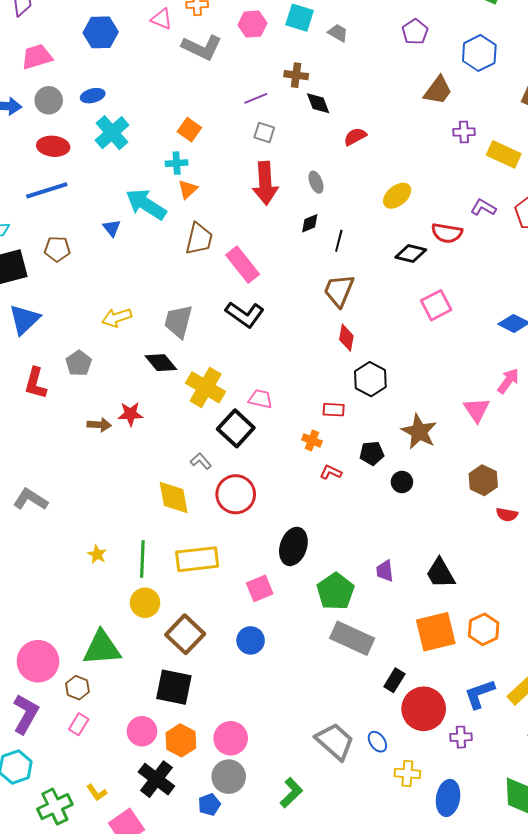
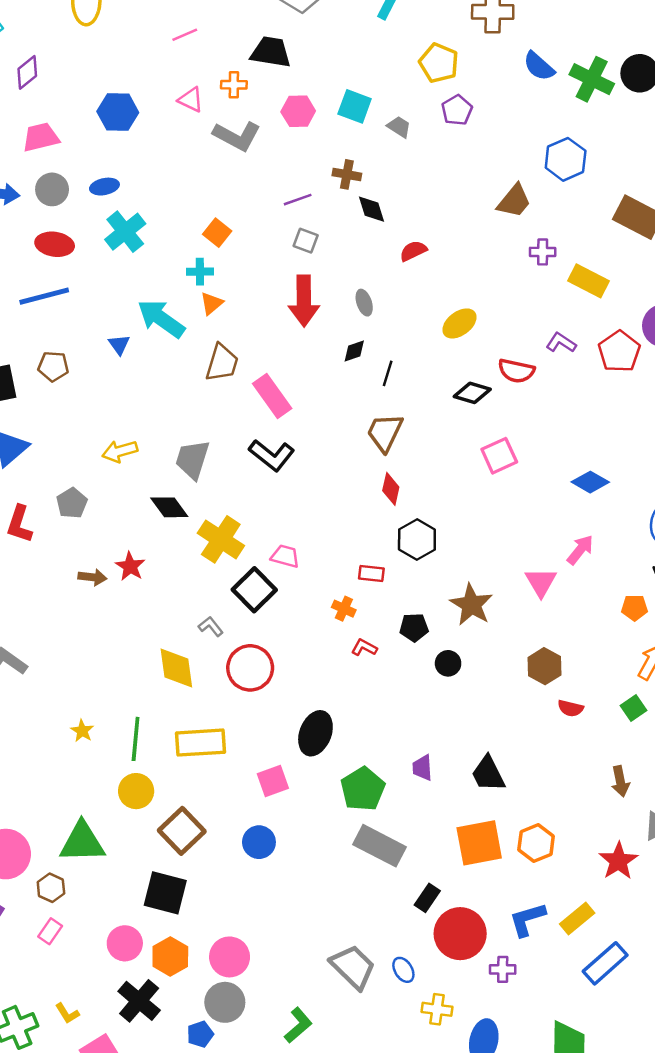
purple pentagon: (415, 32) -> (457, 110), moved
red star: (130, 414) -> (130, 566), turned 30

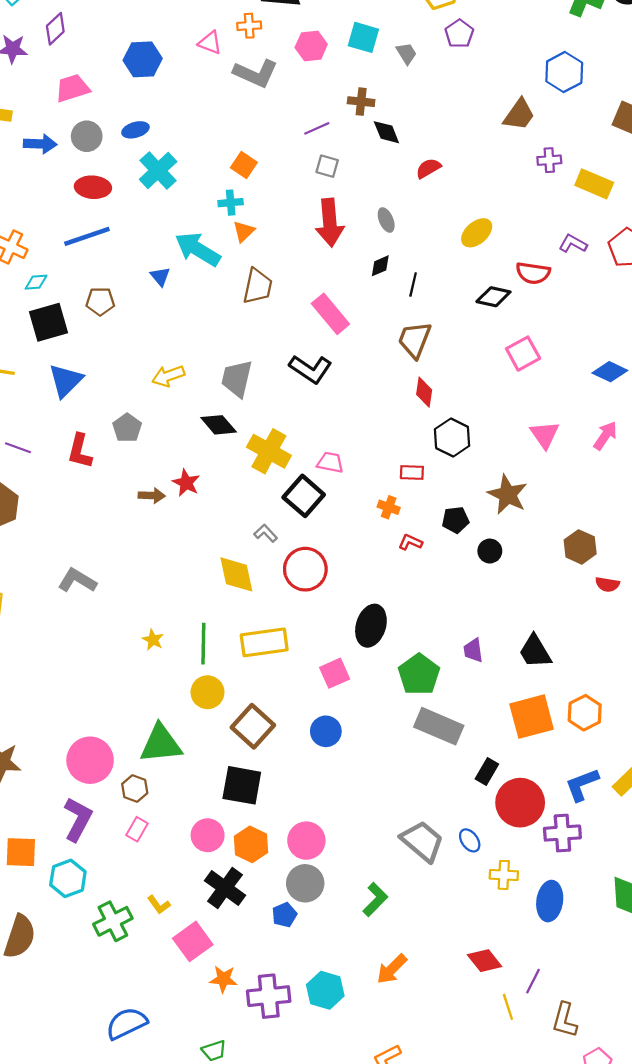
gray trapezoid: (399, 127) -> (406, 53), turned 30
pink rectangle: (272, 396) -> (330, 314), moved
pink triangle: (541, 582) -> (545, 435), moved
purple cross: (503, 969) -> (562, 833), size x1.5

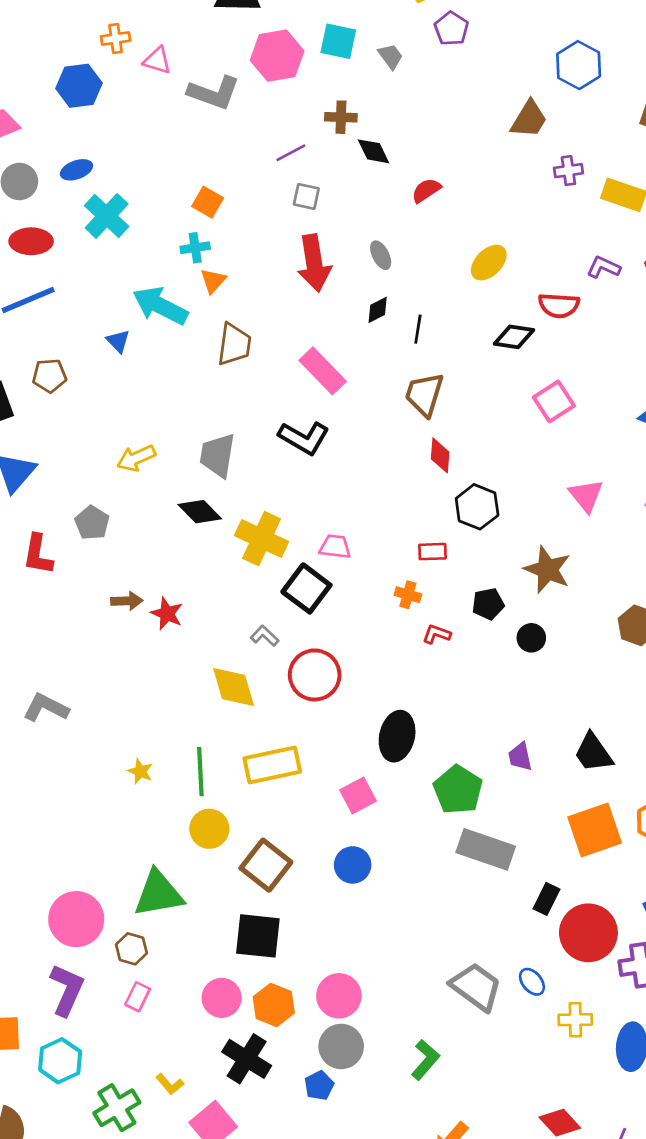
orange cross: (249, 26) -> (116, 38), moved
pink hexagon: (311, 46) -> (277, 56), size x1.4
red star: (186, 483) -> (167, 614), moved

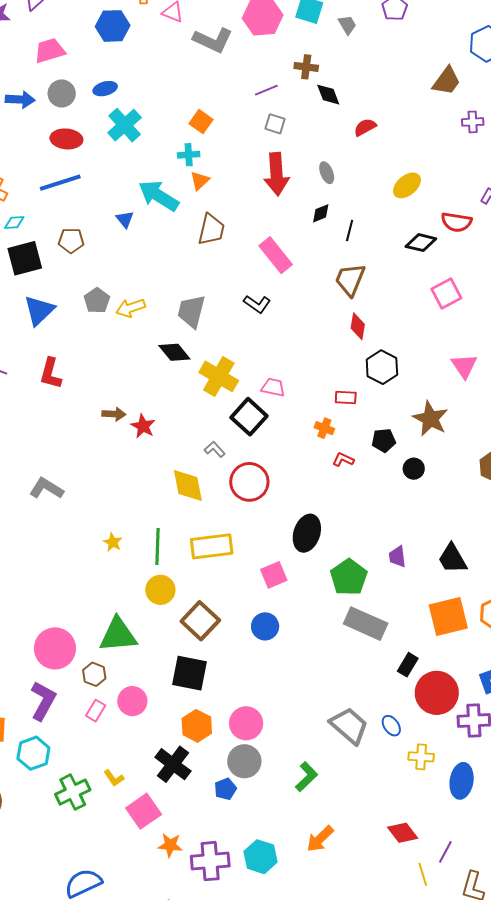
black L-shape: (304, 438) -> (257, 304), size x0.7
gray pentagon: (92, 523) -> (97, 301), moved
pink circle: (222, 998) -> (132, 701), moved

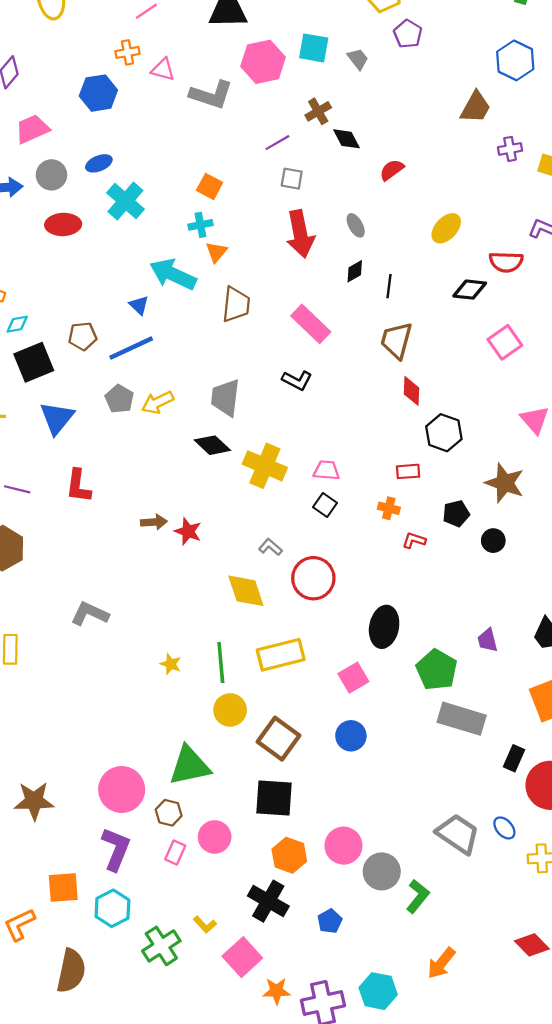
brown cross: (306, 67) -> (318, 111), turned -30
blue line: (60, 183) -> (131, 348), moved
black square: (249, 417) -> (325, 505), moved, size x0.6
gray circle: (244, 761) -> (382, 871), moved

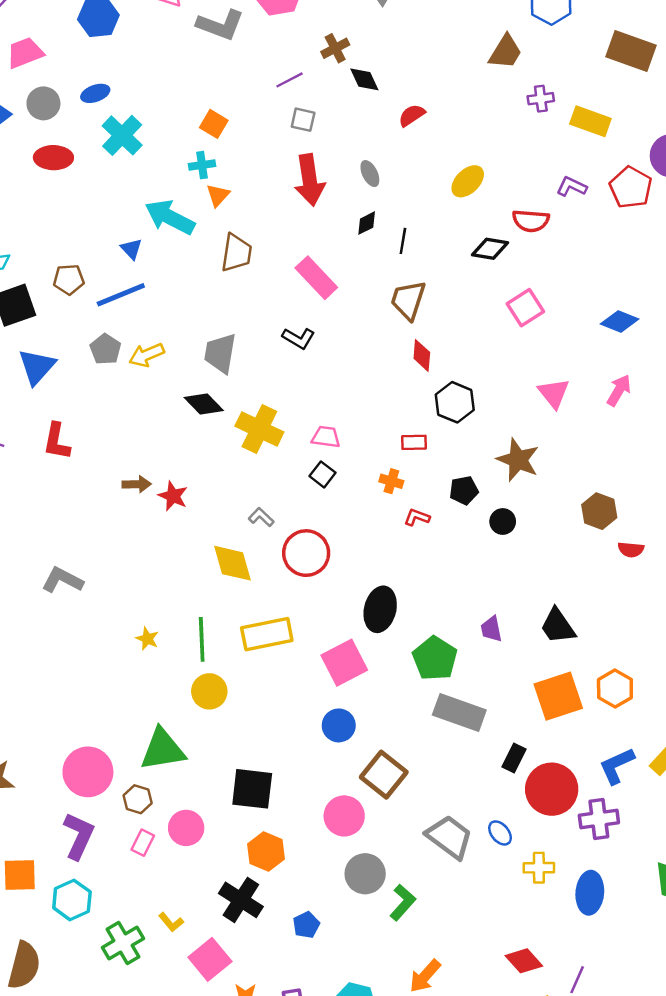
pink square: (353, 678) -> (344, 663), size x1.4
brown square: (279, 739) -> (384, 775), moved
pink circle: (343, 846) -> (344, 816), moved

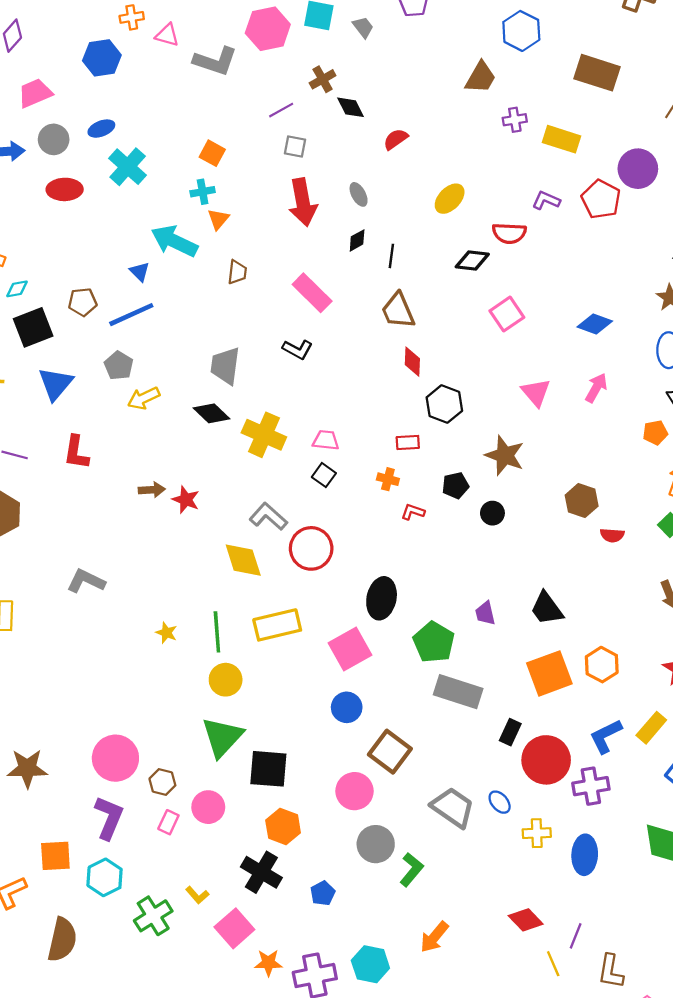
brown trapezoid: (236, 253) -> (237, 272), size x0.7
brown trapezoid: (408, 300) -> (398, 311), turned -39
yellow arrow: (147, 355) -> (144, 398), moved
gray L-shape: (261, 517) -> (268, 517), size x1.6
green triangle: (163, 750) -> (222, 737), moved, turned -36

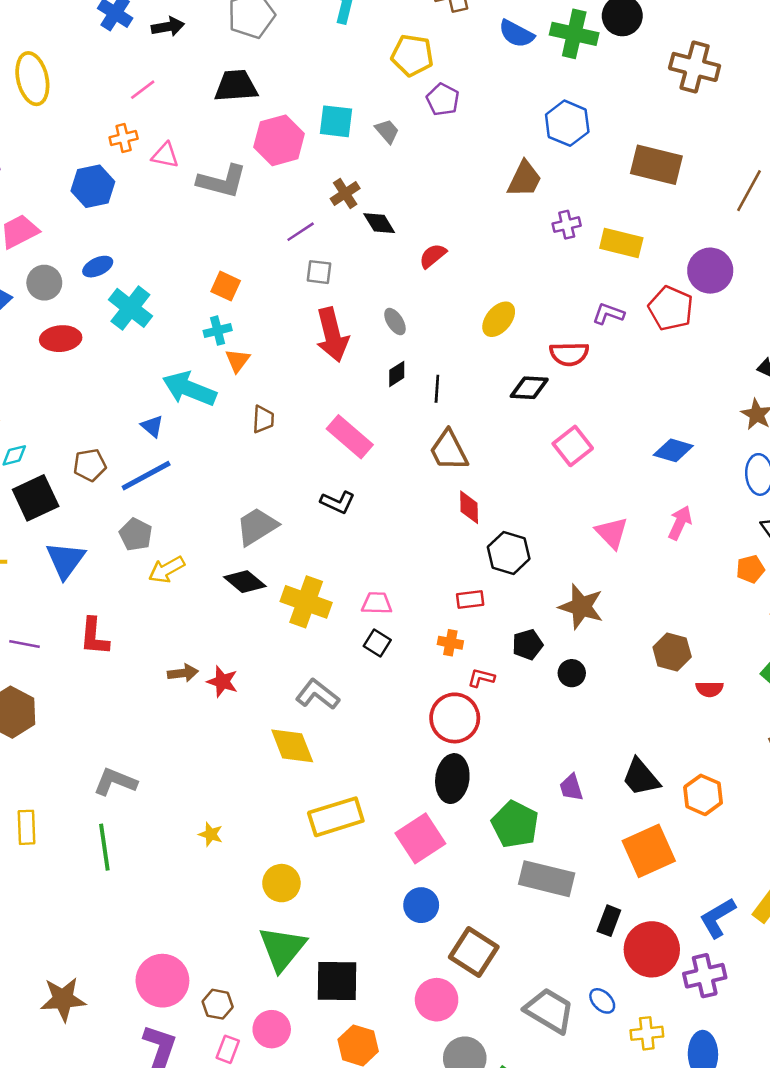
gray trapezoid: (225, 366) -> (257, 526), turned 54
red circle: (311, 548) -> (455, 718), moved
green line: (217, 632) -> (104, 847), moved
orange hexagon: (602, 665) -> (703, 795), moved

